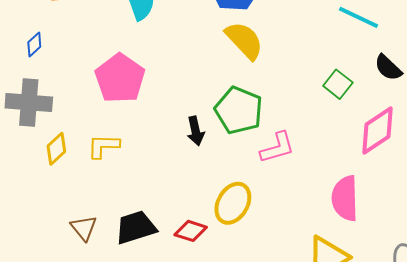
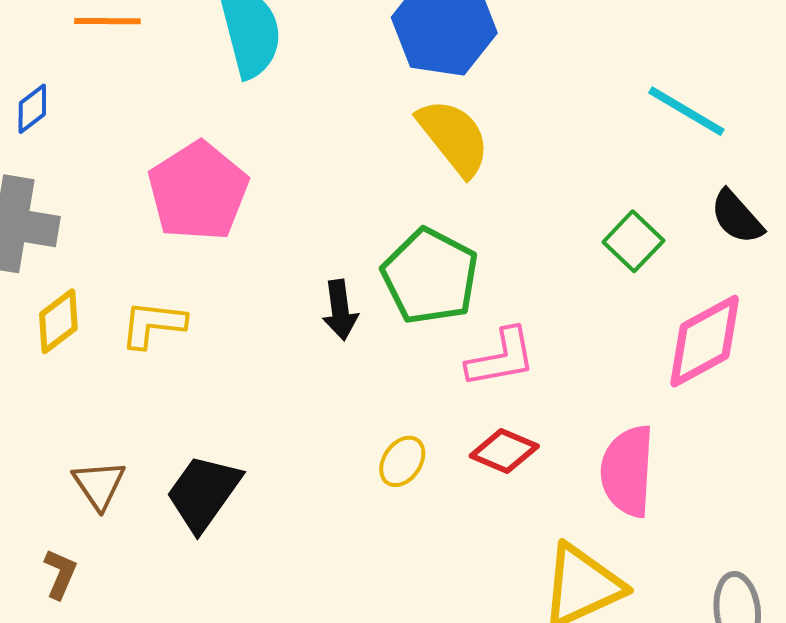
yellow ellipse: (233, 203) -> (402, 461), size x0.6
black trapezoid: (136, 227) -> (203, 493), turned -42
red diamond: (191, 231) -> (504, 451), moved

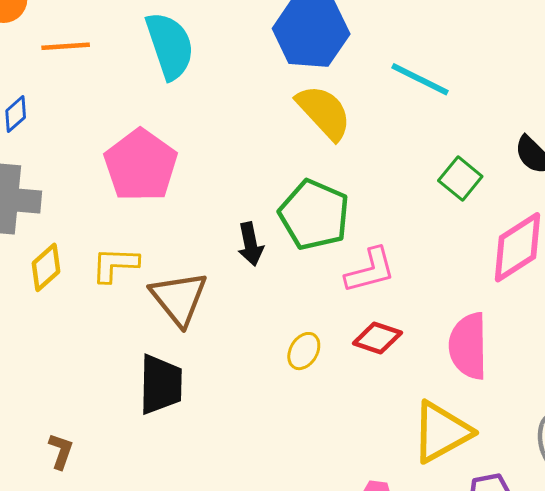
cyan line: (686, 111) -> (420, 79), moved
brown triangle: (99, 485) -> (179, 298), moved, size x1.5
black trapezoid: (203, 493) -> (161, 384), turned 150

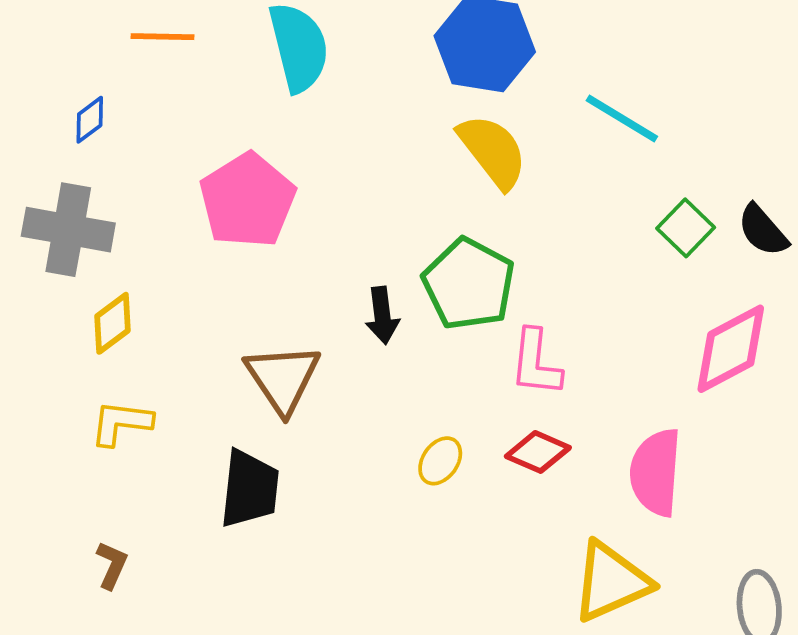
green square: (460, 178) -> (686, 228), moved
yellow L-shape: (115, 265) -> (121, 423), moved
pink L-shape: (370, 270) -> (536, 363), turned 106

